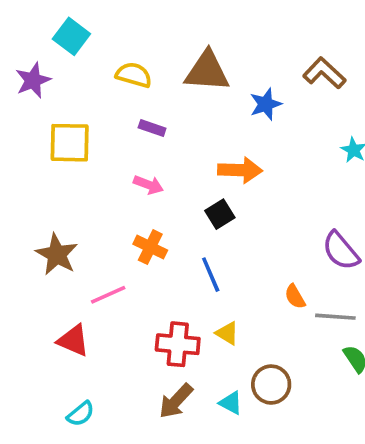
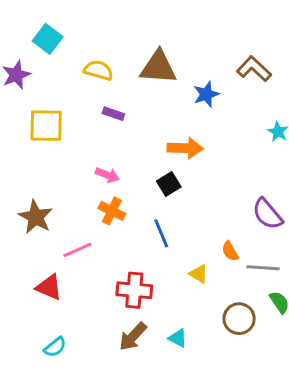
pink arrow: (148, 185) -> (107, 175), moved
yellow triangle: (227, 333) -> (199, 274), moved
brown circle: (271, 385) -> (239, 319), moved

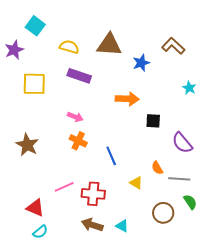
purple rectangle: (113, 114) -> (79, 76), size x1.6
black square: (169, 184) -> (153, 121), moved, turned 35
pink line: (77, 250) -> (64, 187), moved
red triangle: (49, 287) -> (35, 208), moved
brown arrow: (133, 337) -> (92, 225), turned 65

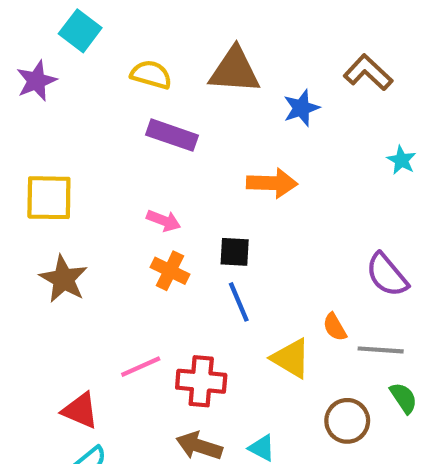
yellow square: (34, 84) -> (49, 198), moved
black square: (153, 121) -> (235, 252), moved
yellow triangle: (136, 183) -> (291, 358), size x1.5

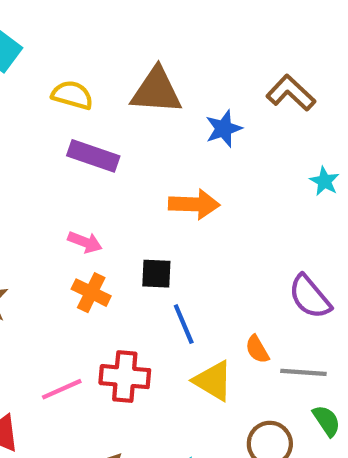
blue line: (239, 302) -> (184, 324), moved
red cross: (201, 381) -> (125, 377), moved

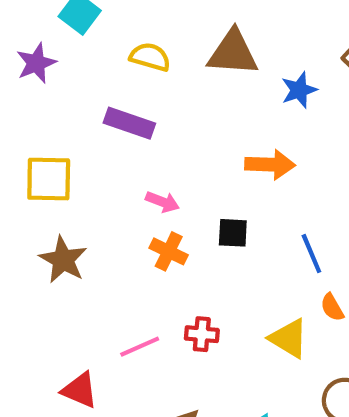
purple rectangle: (93, 156) -> (129, 123), moved
blue line: (184, 324) -> (311, 254), moved
red cross: (125, 377) -> (202, 334), size x0.7

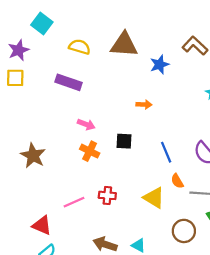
orange arrow: (270, 165) -> (144, 105), size x0.6
yellow square: (49, 179) -> (15, 78), moved, size x0.7

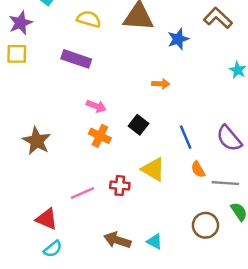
black square: (124, 141) -> (138, 125), turned 35
yellow triangle: (154, 198) -> (153, 169), moved

